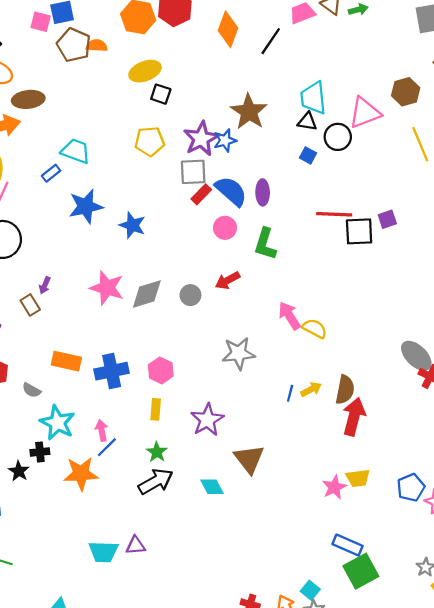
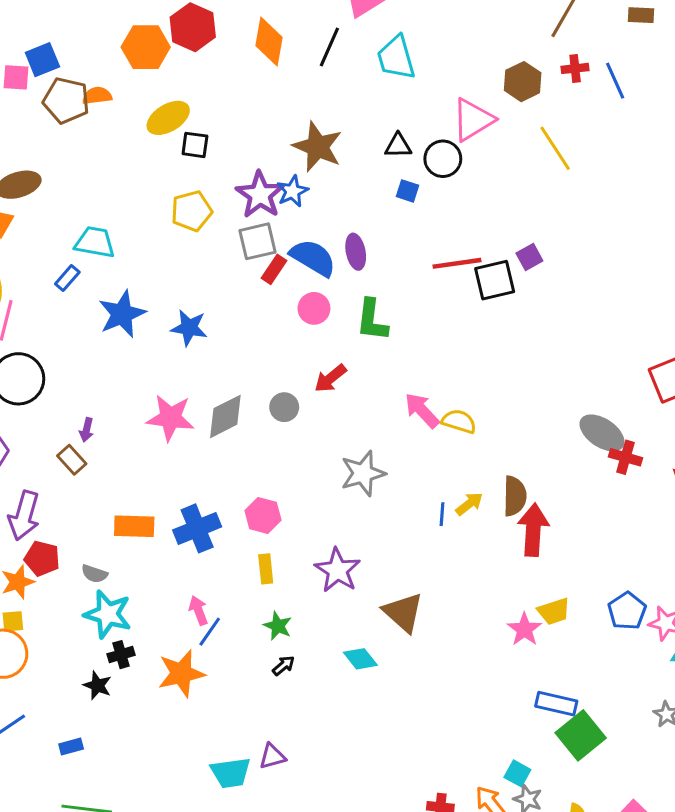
cyan trapezoid: (313, 98) -> (396, 58), moved
cyan star: (57, 423) -> (108, 614), moved
black arrow: (156, 481) -> (283, 666), size x0.5

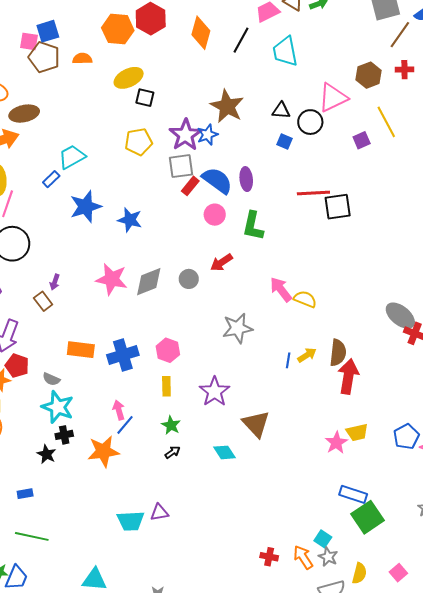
brown pentagon: (66, 100) -> (44, 57), moved
cyan trapezoid: (95, 242) -> (72, 157), turned -44
purple square: (529, 257) -> (362, 140), moved

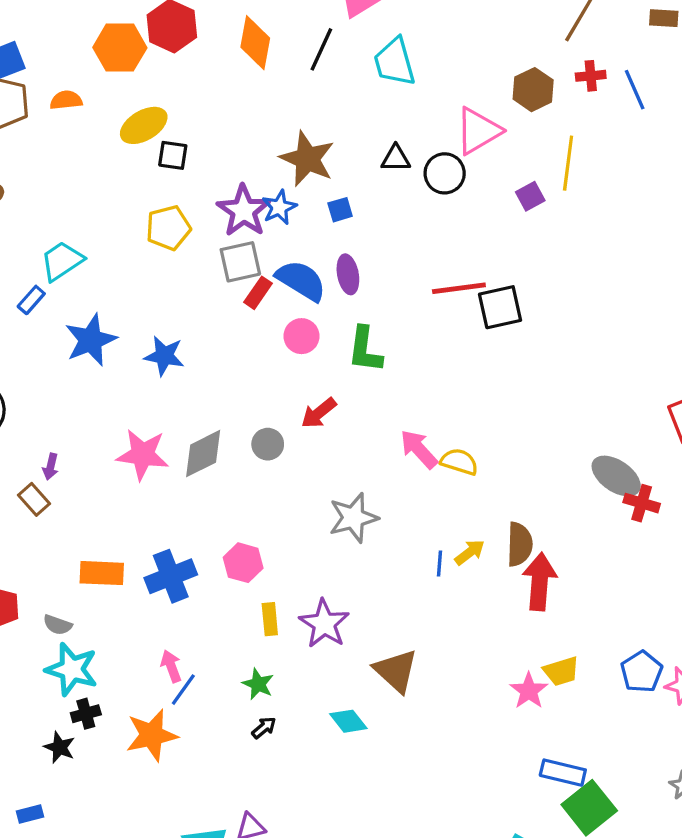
yellow line: (386, 122) -> (568, 163), turned 40
blue square: (285, 141) -> (340, 210), moved, turned -35
yellow rectangle: (166, 386) -> (270, 619), moved

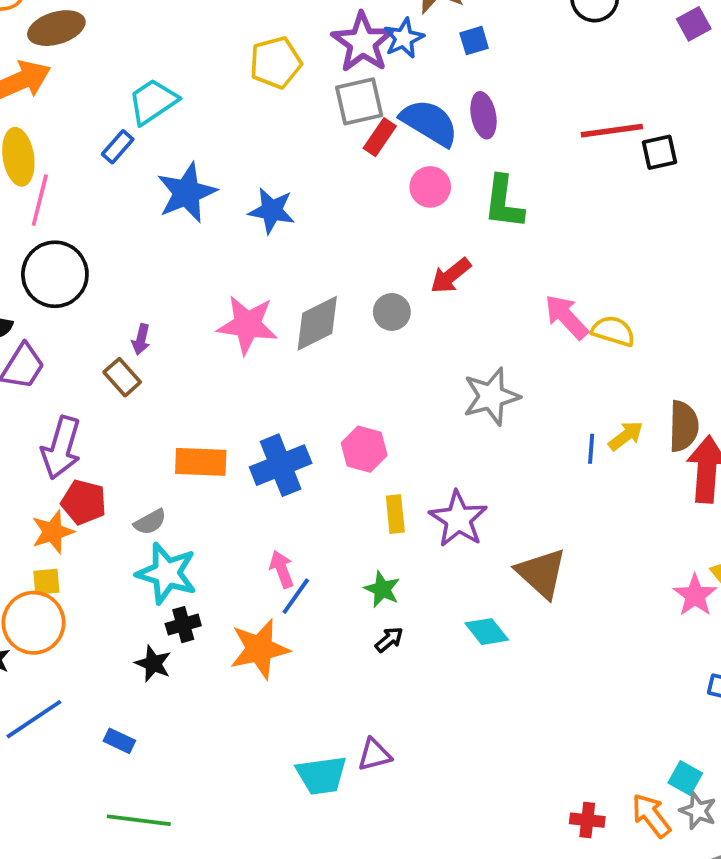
black square: (500, 307) -> (659, 152), size x0.7
gray semicircle: (58, 625) -> (150, 522), turned -48
blue rectangle: (30, 814) -> (119, 741), turned 40

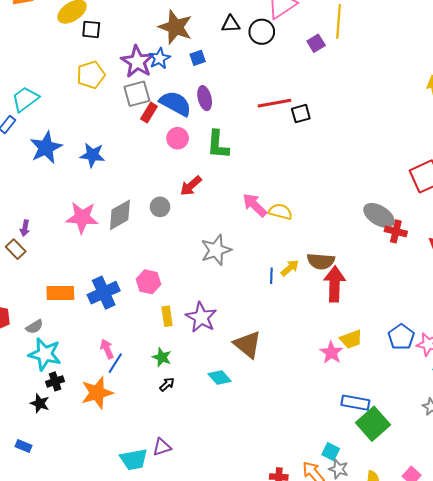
brown semicircle: (684, 426) -> (321, 261), turned 96

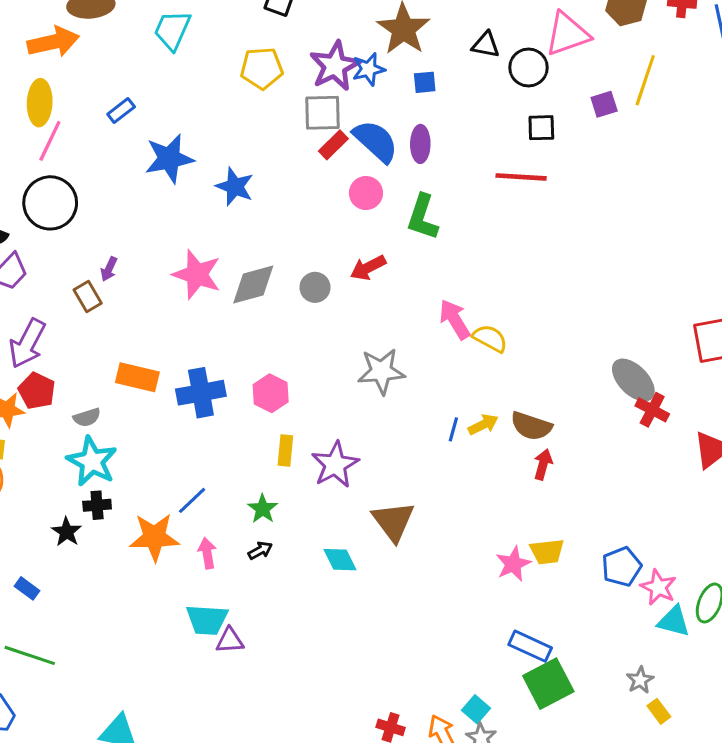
cyan trapezoid: (25, 99) -> (172, 30), moved, turned -44
black square: (301, 114) -> (541, 128), moved
red arrow: (335, 284) -> (543, 464), size x0.6
pink arrow: (107, 349) -> (207, 553), moved
cyan trapezoid: (134, 459) -> (207, 620), moved

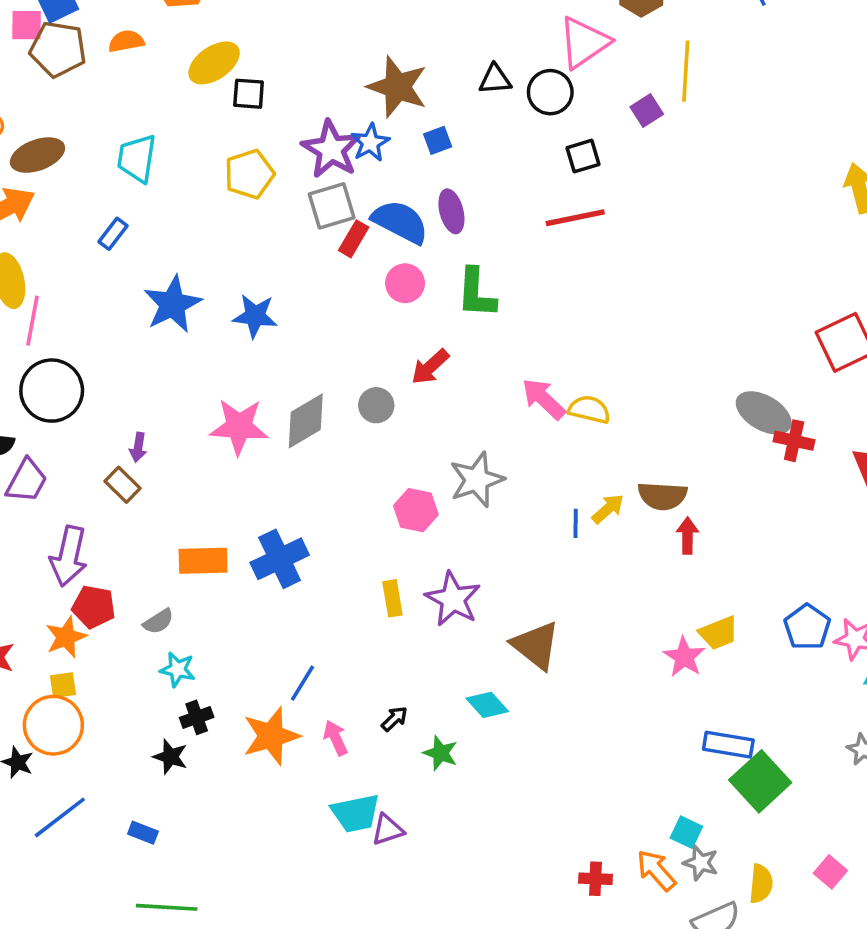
blue rectangle: (121, 110) -> (113, 234), moved
pink hexagon: (271, 393) -> (416, 510), moved
cyan star: (92, 461) -> (178, 669), size x0.6
green star: (263, 509) -> (441, 753), moved

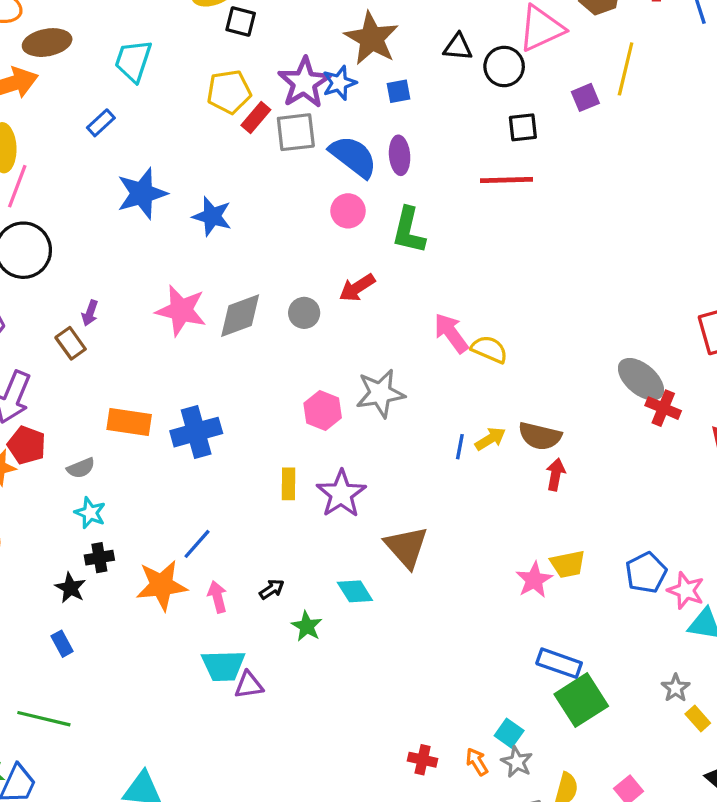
red rectangle: (354, 239) -> (256, 118), moved
blue rectangle: (143, 833) -> (62, 644), moved, turned 30
orange arrow: (656, 870) -> (477, 762), size x0.7

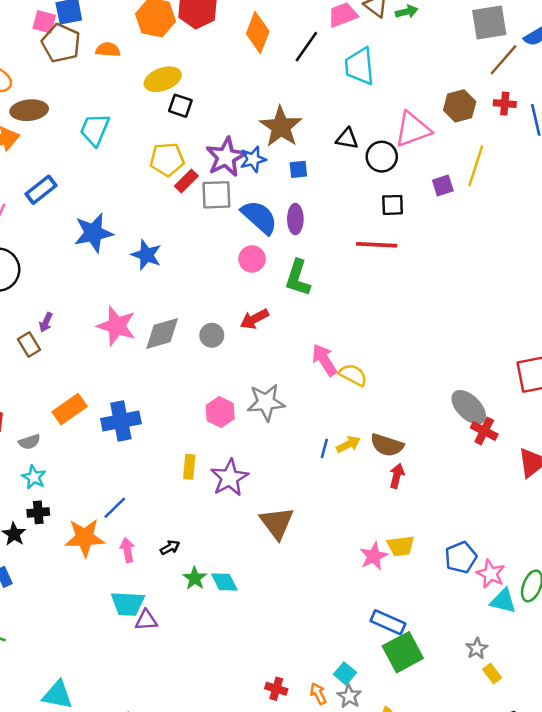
blue rectangle: (101, 123) -> (41, 190), moved, size x1.4
orange rectangle: (129, 422) -> (70, 409), turned -48
cyan diamond: (355, 591) -> (224, 582), moved

